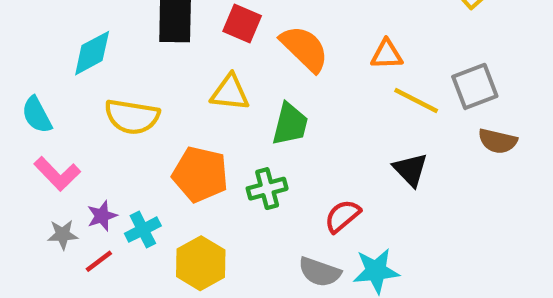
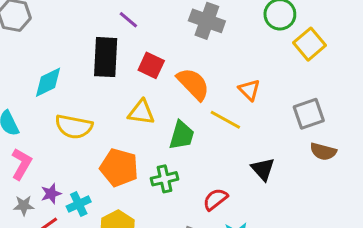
orange triangle: (387, 54) -> (249, 90), turned 45
yellow line: (416, 100) -> (225, 120), moved
pink L-shape: (57, 174) -> (21, 164), turned -108

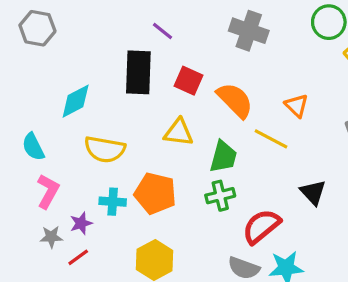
green cross: (165, 179) -> (220, 196), moved
red semicircle: (215, 199) -> (261, 226), size x1.4
cyan cross: (79, 204) -> (113, 202), moved, turned 30

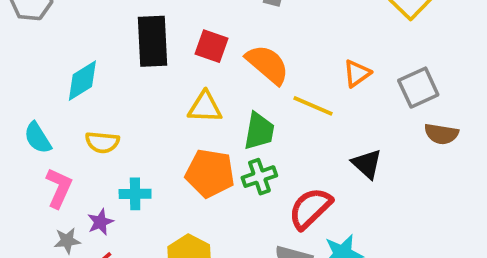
orange triangle: (297, 106) -> (357, 73), moved, turned 45
yellow semicircle: (105, 149) -> (102, 142), moved, size x0.7
orange pentagon: (155, 193) -> (210, 173), moved

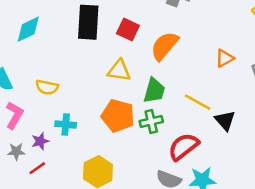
orange semicircle: (267, 64) -> (165, 46), turned -96
cyan diamond: (82, 81) -> (28, 29), moved
yellow line: (313, 106) -> (198, 102), moved

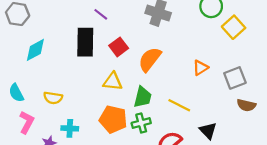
red square: (128, 30) -> (119, 47), turned 30
black triangle: (225, 120) -> (208, 131), moved

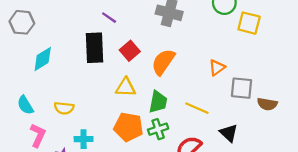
yellow square: (234, 27) -> (249, 23), turned -30
gray square: (235, 78) -> (242, 88), moved, turned 30

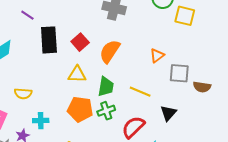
purple line: (109, 18) -> (27, 15), moved
black triangle: (229, 133) -> (168, 113), turned 30

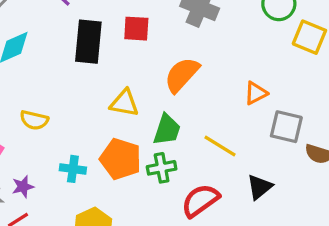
red square: (80, 42) -> (136, 29), moved, turned 36
cyan cross: (41, 121) -> (73, 169), moved

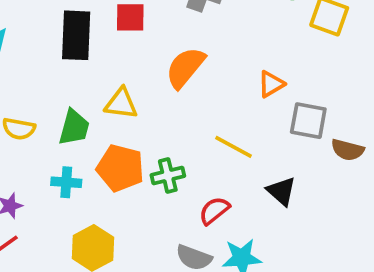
green trapezoid: (167, 130) -> (74, 127), moved
black triangle: (260, 187) -> (281, 191), turned -36
red semicircle: (200, 201) -> (214, 211), size x0.7

